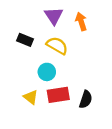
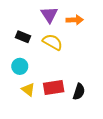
orange arrow: (81, 22) -> (75, 20), turned 105
cyan circle: (47, 72) -> (20, 66), moved

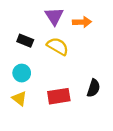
yellow triangle: (28, 90) -> (19, 99), moved
black semicircle: (79, 92) -> (94, 88), moved

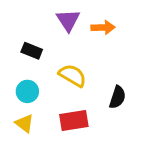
yellow semicircle: (58, 46) -> (72, 75), moved
black semicircle: (94, 88) -> (117, 97), moved

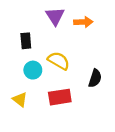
black rectangle: (32, 51) -> (26, 41), turned 63
cyan circle: (27, 91) -> (33, 70), moved

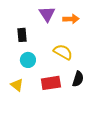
yellow semicircle: (59, 61) -> (63, 52), moved
black semicircle: (95, 78) -> (78, 79), moved

